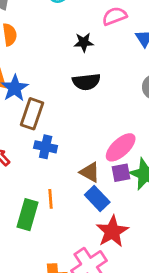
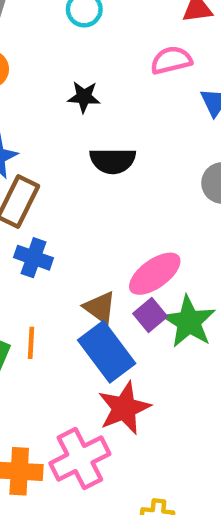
black star: (84, 42) -> (84, 97), moved
purple square: (121, 173) -> (150, 315), turned -36
blue rectangle: (97, 199) -> (107, 352), size x1.4

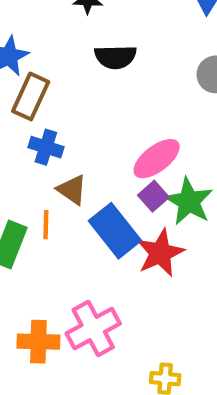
brown triangle: (100, 308) -> (72, 190), moved
red star: (124, 408) -> (160, 253), moved

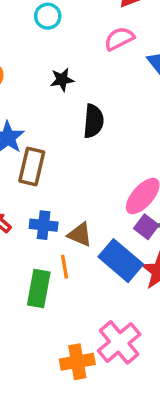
black semicircle: (115, 57) -> (93, 121), turned -72
blue cross: (46, 147) -> (44, 225), moved

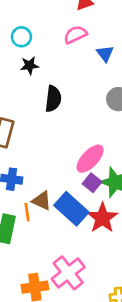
cyan circle: (48, 16) -> (21, 37), moved
brown triangle: (80, 235) -> (42, 201), moved

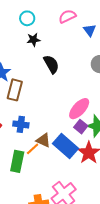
black semicircle: (53, 99) -> (51, 64), turned -36
orange line: (27, 212) -> (33, 149), turned 56

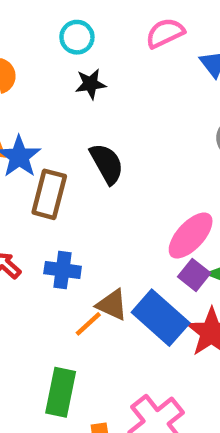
black semicircle: (51, 64) -> (107, 164), moved
green rectangle: (17, 161) -> (61, 392), moved

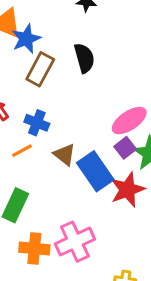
orange line: (88, 324) -> (22, 151), moved

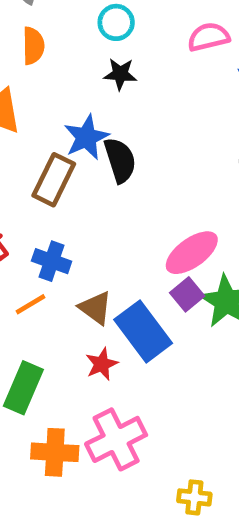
blue star: (26, 39) -> (86, 137), moved
red star: (127, 190) -> (102, 364), moved, size x0.6

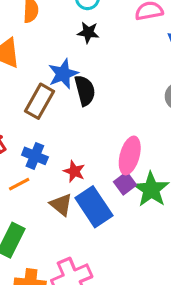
pink ellipse: (192, 253) -> (130, 155), turned -42
brown triangle: (95, 308) -> (61, 205), moved
red star: (102, 364) -> (74, 171), moved, turned -30

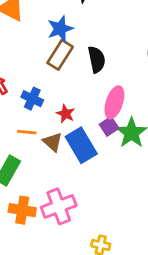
black semicircle: (85, 90) -> (97, 59), moved
brown rectangle: (39, 101) -> (60, 55), moved
orange line: (19, 184) -> (27, 132), moved, turned 30

